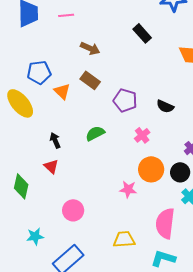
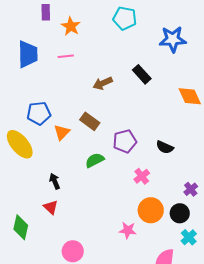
brown arrow: (90, 48) -> (103, 83), moved, turned 132
orange triangle: (62, 91) -> (62, 132), turned 30
purple pentagon: (125, 100) -> (125, 141), turned -30
green semicircle: (95, 133) -> (95, 160), moved

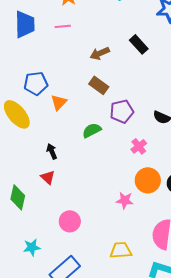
brown rectangle: (90, 121) -> (99, 85), moved

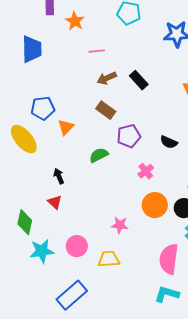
pink line: (63, 26) -> (97, 51), moved
black rectangle: (139, 44) -> (139, 80), moved
pink star: (125, 200) -> (120, 225), moved
cyan star: (32, 247) -> (42, 251), moved, size x1.4
yellow trapezoid: (121, 250) -> (109, 259), moved

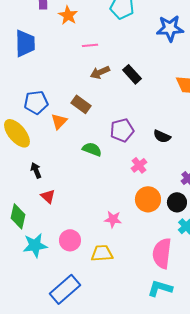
brown rectangle: (106, 110) -> (81, 104), moved
green semicircle: (99, 155) -> (92, 149), turned 48
black arrow: (59, 176) -> (36, 170), moved

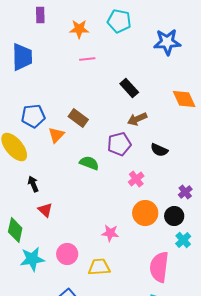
orange star: (68, 15) -> (79, 29), moved, turned -30
brown arrow: (100, 72) -> (137, 119), moved

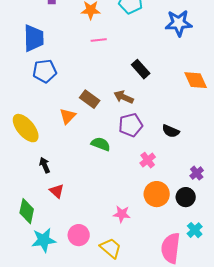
blue pentagon: (33, 116) -> (45, 71), moved
brown arrow: (137, 119) -> (124, 97), moved, turned 48
cyan cross: (183, 240) -> (195, 230), moved
yellow trapezoid: (99, 267) -> (111, 248), turned 45

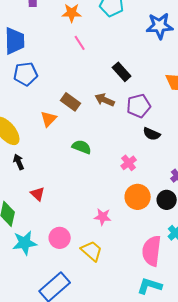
pink line: (99, 40) -> (80, 43), turned 63
purple pentagon: (131, 125) -> (139, 106), moved
black arrow: (45, 165) -> (19, 162), moved

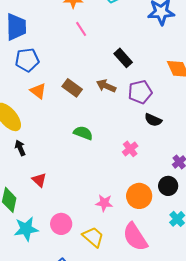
orange triangle: (49, 119) -> (38, 91), moved, turned -36
orange circle: (138, 197) -> (139, 196), moved
pink semicircle: (152, 251) -> (135, 237), moved, turned -40

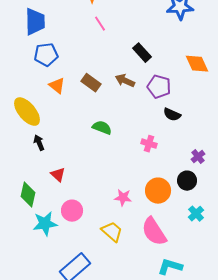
purple pentagon: (140, 92) -> (159, 87), turned 30
pink cross: (130, 149) -> (149, 144), turned -35
pink circle: (61, 224) -> (72, 211), moved

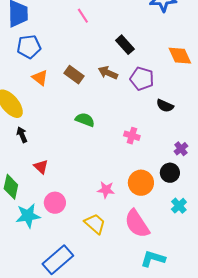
black semicircle: (172, 115) -> (165, 106), moved

